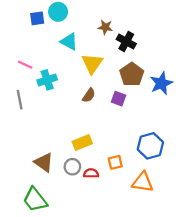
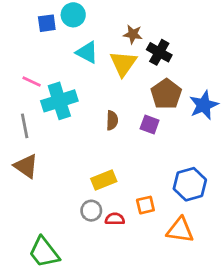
yellow triangle: (92, 63) -> (123, 63), moved
cyan cross: (47, 80) -> (59, 101), size x1.4
brown semicircle: (89, 95) -> (112, 120), turned -32
brown triangle: (44, 162) -> (26, 166), moved

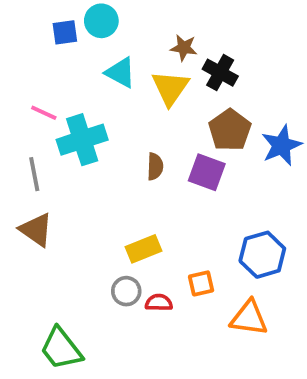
purple square: (150, 125) -> (207, 172), size x1.4

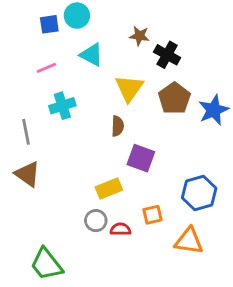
yellow triangle: (170, 88) -> (129, 88), moved
pink line: (44, 113) -> (46, 68), moved, turned -48
cyan cross: (82, 140) -> (62, 106), size x0.7
purple square: (207, 172) -> (141, 158), moved

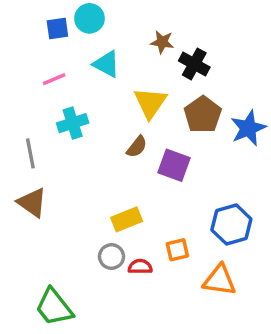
brown semicircle: (118, 126) -> (137, 147), turned 36
purple square: (141, 158) -> (174, 165), moved

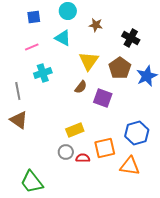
cyan circle: (90, 18) -> (68, 11), moved
black cross: (194, 64) -> (131, 38), moved
orange square: (177, 250) -> (105, 148), size x1.5

